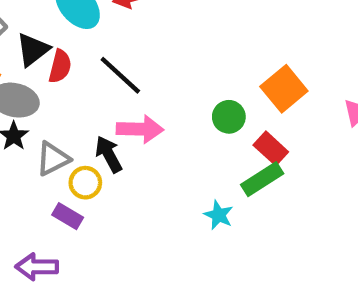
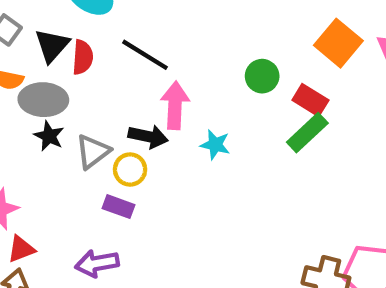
orange square: (284, 89) -> (338, 43), moved
pink arrow: (140, 129) -> (175, 105), turned -78
black arrow: (109, 154) -> (148, 137), turned 141
cyan star: (219, 215) -> (215, 145), moved

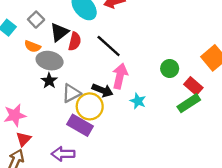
yellow circle: (130, 170) -> (90, 106), size x1.5
purple rectangle: (119, 207) -> (80, 125), size x1.5
red triangle: (21, 249) -> (24, 139), turned -35

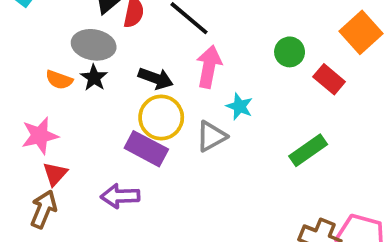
orange semicircle: (32, 46) -> (59, 80), moved
black arrow: (103, 90) -> (156, 78), moved
gray triangle: (71, 93) -> (211, 136), moved
green rectangle: (189, 103) -> (308, 150), moved

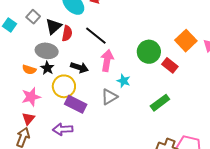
green circle: (290, 52) -> (149, 52), size x1.5
yellow circle: (161, 117) -> (64, 86), moved
pink star: (40, 136) -> (31, 97), moved

